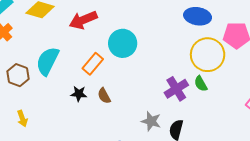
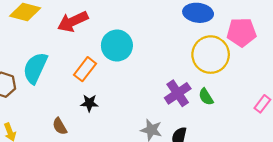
green semicircle: (201, 84) -> (206, 97), moved
black star: (79, 94) -> (89, 103), moved
brown semicircle: (104, 96) -> (60, 126), moved

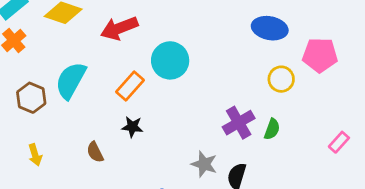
yellow circle: (211, 55) -> (281, 79), size x0.6
green semicircle: (206, 97) -> (272, 129), turned -132

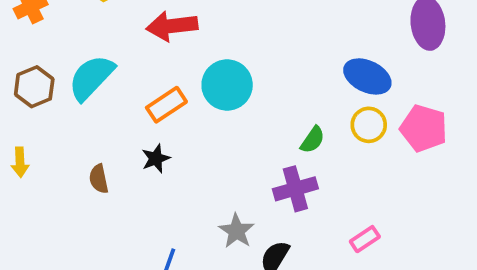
yellow circle: (281, 79) -> (369, 125), moved
black star: (132, 127) -> (156, 159), turned 30
green semicircle: (272, 129) -> (313, 140), moved
pink rectangle: (339, 142) -> (365, 239), moved

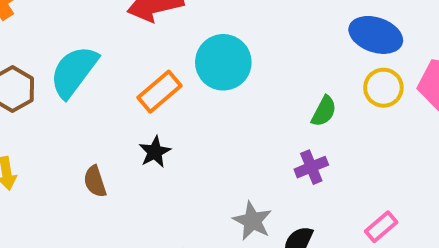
purple cross: (295, 189) -> (311, 167), size x0.7
pink rectangle: (365, 239) -> (381, 227), moved

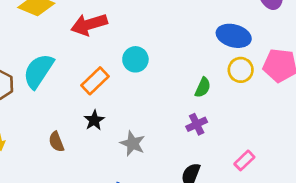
cyan circle: (223, 62) -> (135, 59), size x0.7
gray star: (252, 221) -> (133, 143), moved

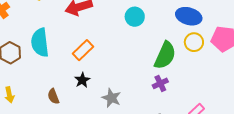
cyan circle: (135, 59) -> (135, 17), moved
cyan semicircle: (38, 71) -> (40, 42), turned -40
green semicircle: (203, 87) -> (165, 55), size x1.8

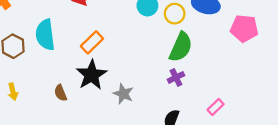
yellow circle: (194, 42) -> (175, 14), moved
black star: (82, 80) -> (92, 75), size x1.8

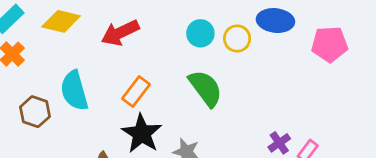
green semicircle: (181, 47) -> (206, 88), moved, turned -52
purple cross: (176, 77) -> (279, 143), moved

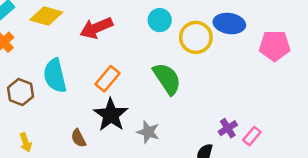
cyan circle: (200, 33) -> (160, 20), moved
yellow circle: (237, 39) -> (196, 37), size x1.4

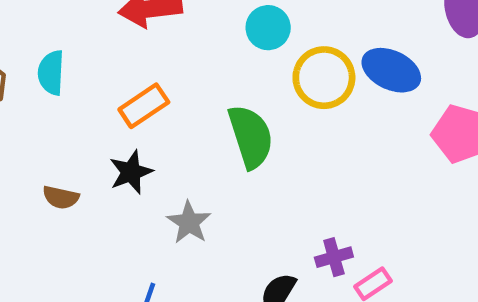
cyan semicircle: (55, 76) -> (51, 73), size x0.7
black star: (111, 115) -> (131, 172), size x0.7
brown semicircle: (78, 138) -> (61, 197), turned -66

